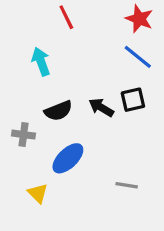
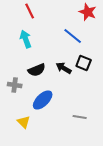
red line: (66, 17) -> (30, 11), moved
blue line: (138, 57) -> (73, 36), moved
black square: (133, 100) -> (84, 63), turned 35

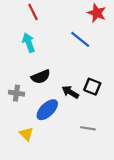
black square: (84, 63) -> (92, 87), moved
black arrow: (64, 68) -> (70, 92), moved

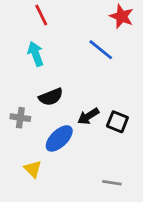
black square: (92, 87) -> (117, 122), moved
black arrow: (70, 92) -> (88, 116), turned -63
gray line: (88, 128) -> (112, 183), moved

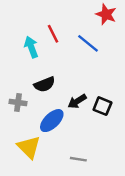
red line: (41, 15) -> (53, 34), moved
yellow triangle: (33, 169) -> (29, 147), size x1.5
gray line: (112, 183) -> (78, 159), moved

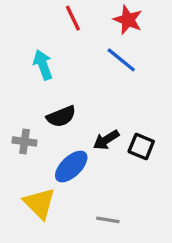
red star: (106, 14) -> (128, 20), moved
red line: (53, 34) -> (73, 18), moved

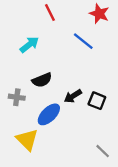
red star: (128, 20) -> (99, 14), moved
cyan arrow: (43, 65) -> (29, 45), turned 72
gray line: (108, 220) -> (103, 151), moved, turned 35

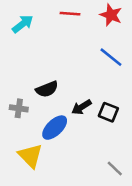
red line: (50, 13) -> (70, 14), moved, turned -60
blue line: (83, 41) -> (111, 57), moved
cyan arrow: (29, 45) -> (23, 24), moved

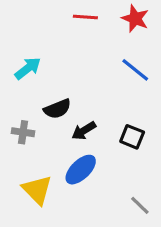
cyan arrow: (23, 24) -> (28, 68), moved
black arrow: (82, 107) -> (84, 131), moved
blue ellipse: (55, 128) -> (81, 170), moved

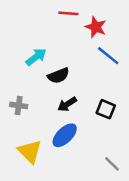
red star: (135, 18) -> (96, 27), moved
cyan arrow: (28, 68) -> (36, 57), moved
black semicircle: (57, 109) -> (58, 76), moved

